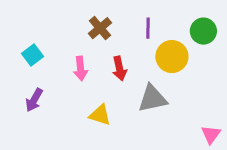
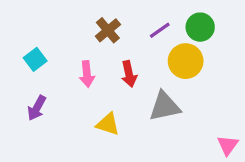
purple line: (148, 28) -> (160, 30), turned 54
green circle: (203, 31) -> (200, 27), moved

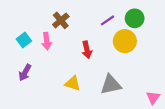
brown cross: (108, 30) -> (61, 20), moved
pink arrow: (87, 74) -> (47, 41), moved
gray triangle: (165, 106) -> (111, 85), moved

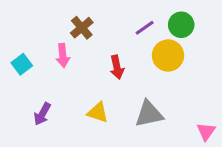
cyan square: (24, 40) -> (22, 64), moved
purple arrow: (25, 73) -> (42, 114), moved

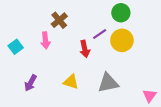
green circle: (181, 25) -> (121, 13), moved
purple line: (145, 28) -> (100, 34), moved

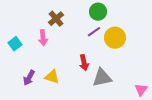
green circle: (121, 13) -> (98, 12), moved
red arrow: (85, 49) -> (84, 63), moved
yellow triangle: (71, 82) -> (52, 77), moved

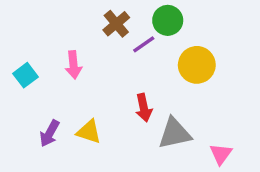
brown cross: (56, 19) -> (116, 24), moved
purple line: (94, 32) -> (144, 44), moved
pink triangle: (141, 90) -> (221, 154), moved

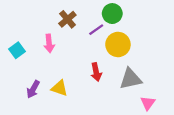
brown cross: (116, 24) -> (67, 19), moved
yellow circle: (197, 65) -> (118, 45), moved
gray triangle: (175, 133) -> (131, 79), moved

